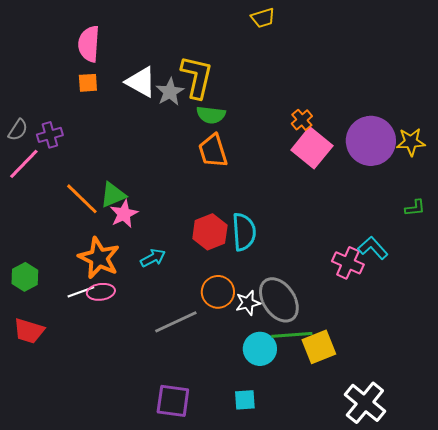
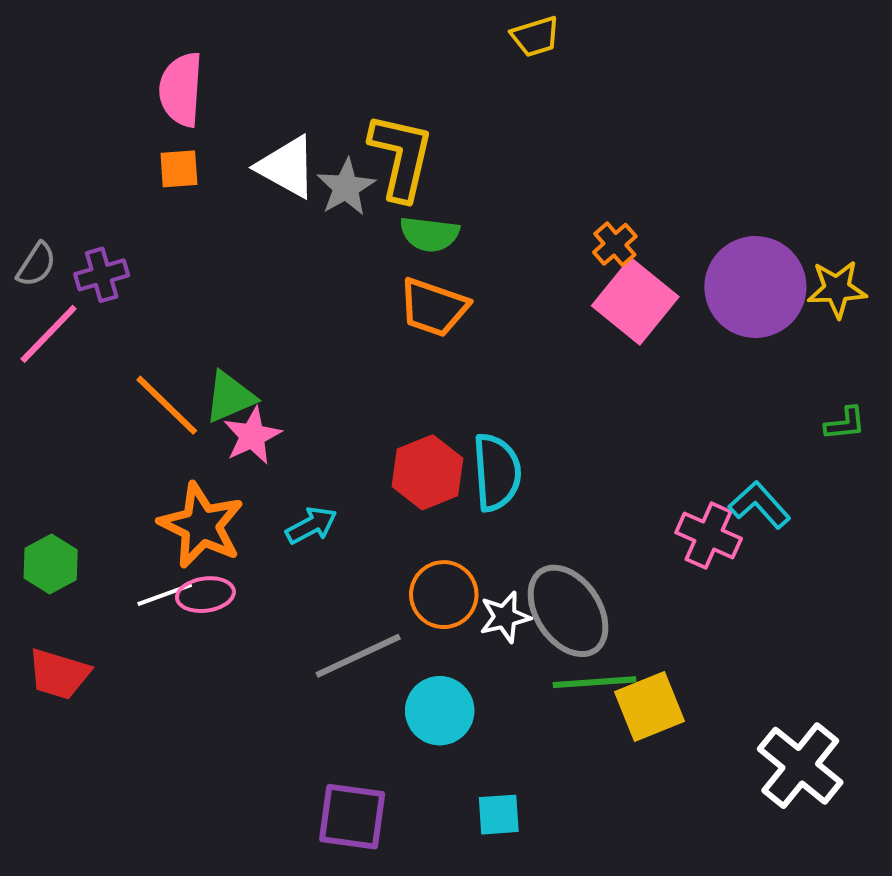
orange trapezoid: (213, 151) -> (434, 307), turned -54
cyan circle: (260, 349) -> (440, 711), moved
white cross: (365, 403) -> (800, 766), moved

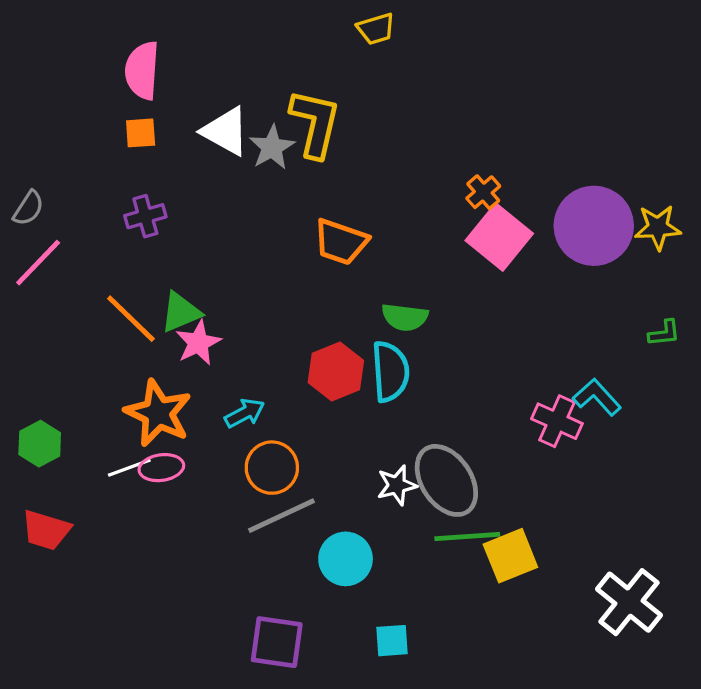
yellow trapezoid: (535, 36) -> (376, 29), moved
green semicircle: (430, 234) -> (405, 317), moved
purple cross: (102, 275) -> (145, 216), moved
orange circle: (444, 595) -> (272, 468), moved

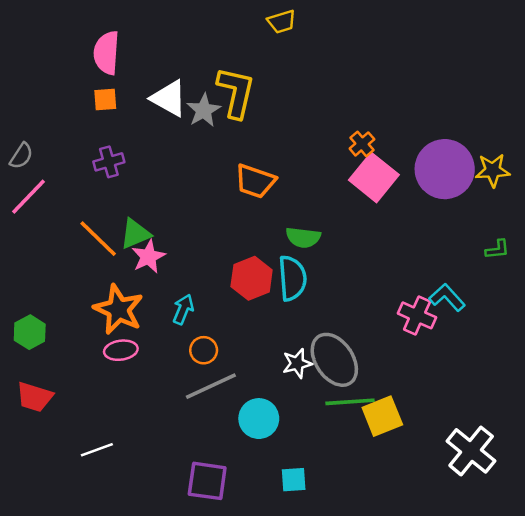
cyan arrow: (245, 413) -> (183, 309), turned -40
white line: (129, 468) -> (97, 450), moved
orange circle: (272, 468) -> (204, 350), size x0.7

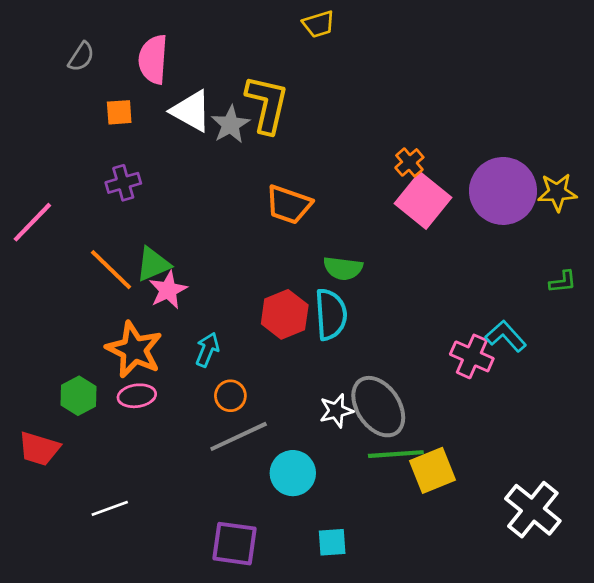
pink semicircle: (106, 53) -> (153, 59), moved
gray semicircle: (21, 156) -> (81, 57), moved
green hexagon: (30, 332) -> (79, 396), moved

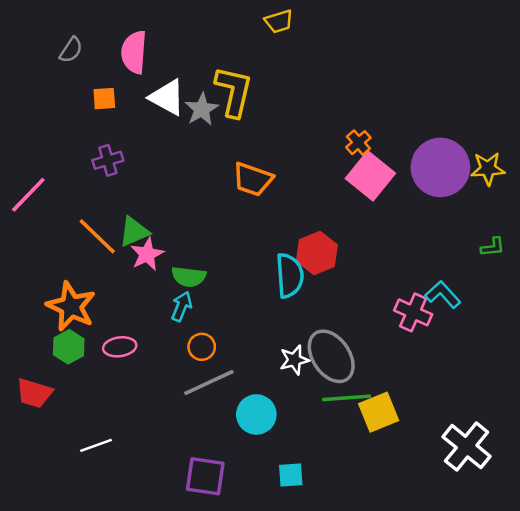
green semicircle: (343, 268) -> (189, 277), moved
red hexagon: (285, 314) -> (317, 253), moved
orange star: (134, 350) -> (71, 306), moved

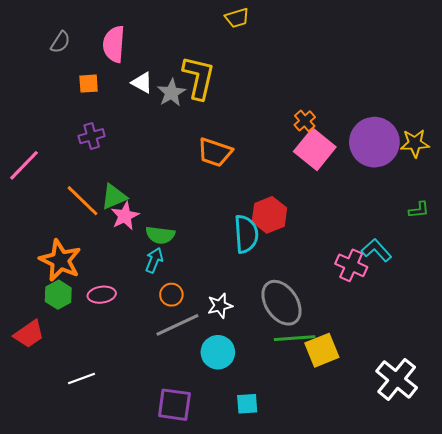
white triangle: (167, 97) -> (142, 83), size x0.7
white star: (294, 360) -> (220, 306), moved
red trapezoid: (34, 393) -> (29, 334), turned -52

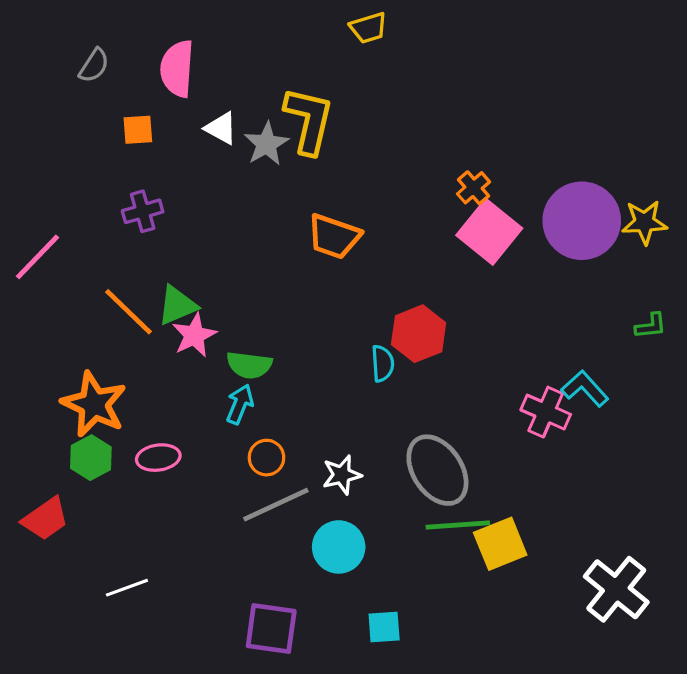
cyan semicircle: (246, 234) -> (383, 363), size x0.6

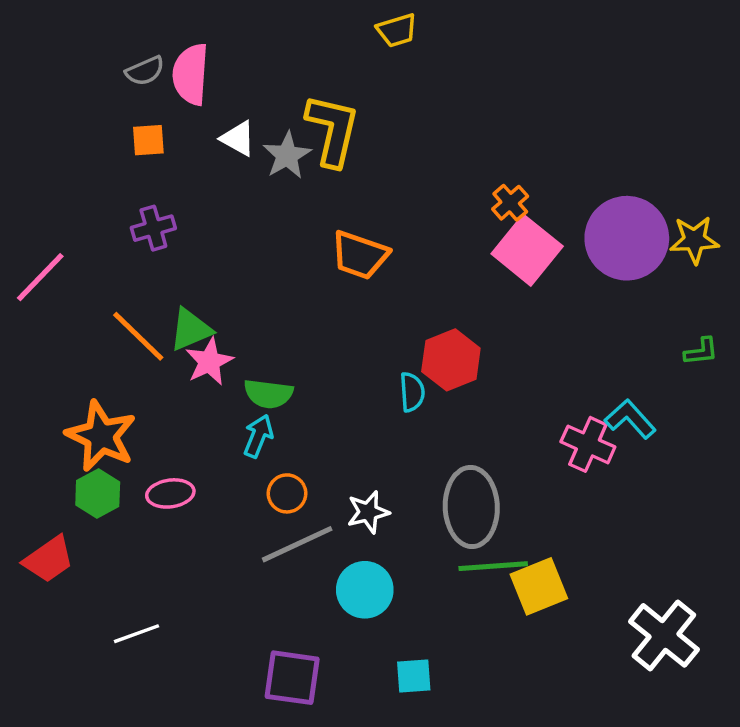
gray semicircle: (94, 65) -> (145, 71), moved, turned 33
gray ellipse: (437, 470) -> (471, 507), turned 32

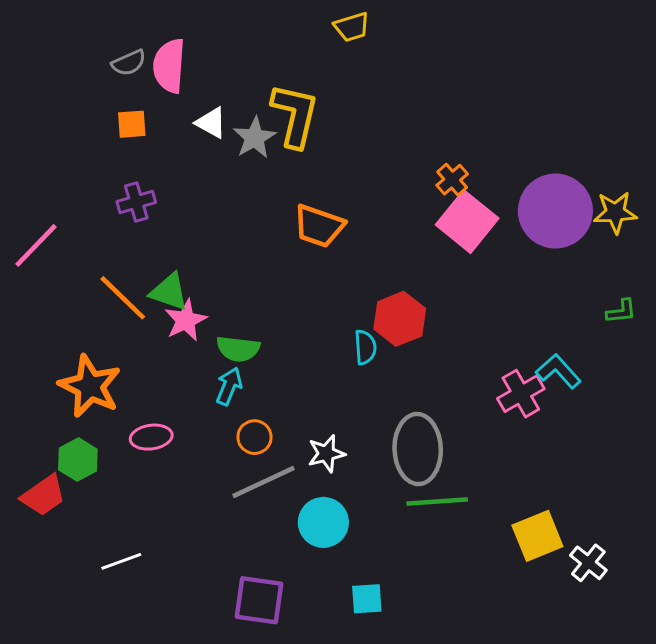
green triangle: (191, 329) -> (169, 292), turned 42
pink cross: (588, 444) -> (521, 394), turned 36
green hexagon: (98, 493) -> (78, 460), moved
yellow square: (539, 586) -> (537, 536), moved
white cross: (664, 635) -> (588, 563), size x0.6

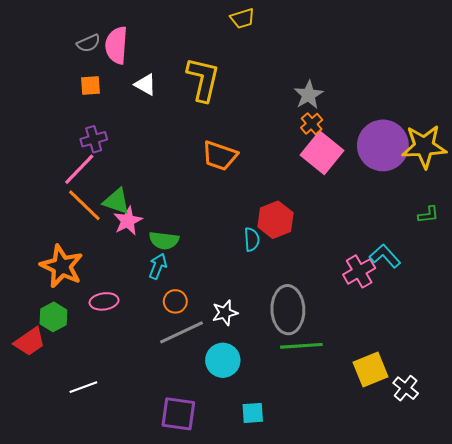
gray star: (254, 138) -> (309, 95), moved
yellow star: (615, 213) -> (424, 146), size x1.5
pink line: (36, 245) -> (79, 169), moved

